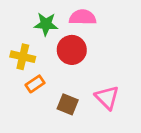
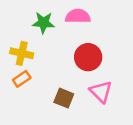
red circle: (72, 50) -> (88, 57), moved
orange rectangle: (35, 84) -> (22, 79), moved

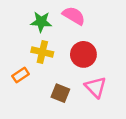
pink semicircle: (78, 16) -> (74, 16), turned 30
yellow cross: (22, 53) -> (42, 52), moved

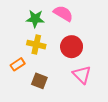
brown square: (60, 93) -> (39, 81), moved

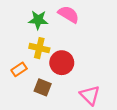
red circle: (72, 47) -> (62, 63), moved
pink triangle: (82, 75) -> (90, 95), moved

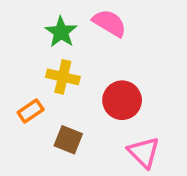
green star: (38, 20) -> (61, 32), turned 30
red circle: (62, 63) -> (122, 100), moved

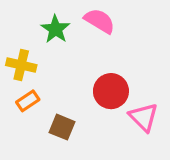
yellow cross: (63, 77) -> (21, 65), moved
pink triangle: (144, 152) -> (144, 117), moved

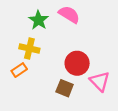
yellow cross: (21, 65) -> (29, 48), moved
brown square: (62, 127) -> (65, 88), moved

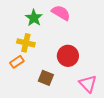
pink triangle: (100, 81) -> (88, 84), moved
brown square: (65, 88) -> (46, 78), moved

